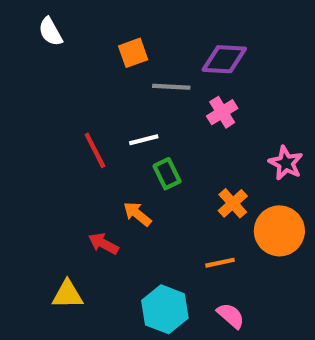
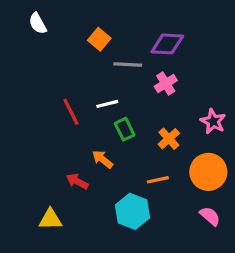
orange square: (133, 53) -> (99, 39), turned -30
orange cross: (233, 203) -> (169, 139), moved
orange line: (220, 263) -> (158, 180), moved
cyan hexagon: (165, 309) -> (133, 211), moved
pink semicircle: (231, 316) -> (210, 216), moved

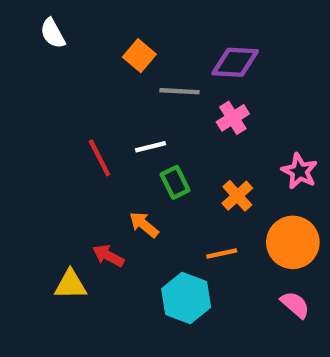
yellow triangle: (50, 219) -> (70, 285), moved

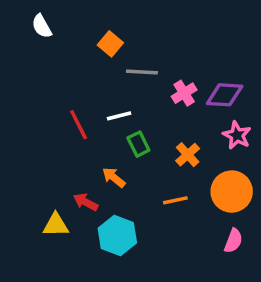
purple diamond: (235, 62) -> (225, 95), moved
cyan hexagon: (186, 298) -> (117, 236), moved
pink semicircle: (295, 305) -> (233, 241), turned 70

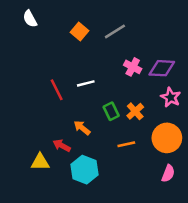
gray line: (142, 72) -> (115, 31), moved, turned -35
pink cross: (184, 93) -> (133, 67), turned -30
green rectangle: (138, 144) -> (111, 111), moved

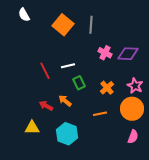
orange square: (79, 31) -> (63, 25), size x1.5
gray line: (115, 31) -> (91, 25), turned -54
pink star: (171, 97) -> (135, 86), moved
green rectangle: (111, 111) -> (79, 83), moved
red arrow: (62, 146) -> (46, 106), moved

